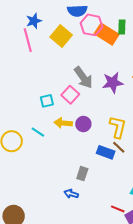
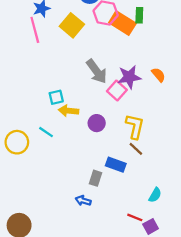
pink square: (70, 95) -> (117, 90), moved
yellow arrow: (63, 123) -> (69, 111), moved
blue rectangle: (106, 152) -> (116, 165), moved

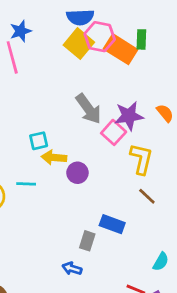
yellow square: (72, 25) -> (79, 44), moved
purple circle: (97, 123) -> (77, 173), moved
yellow L-shape: (135, 126) -> (141, 159), moved
cyan line: (46, 132) -> (26, 184), turned -32
brown line: (136, 149) -> (147, 196), moved

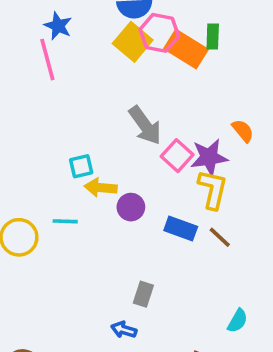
blue star: (21, 31) -> (58, 26), turned -30
purple star: (129, 116) -> (209, 157), moved
blue rectangle: (112, 224) -> (181, 228), moved

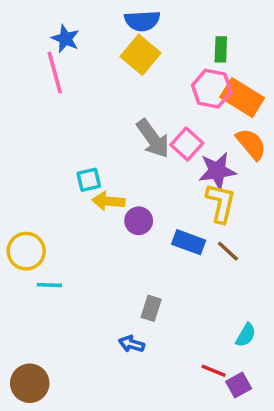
pink hexagon: (159, 33) -> (212, 89), moved
orange rectangle: (186, 49) -> (242, 98), moved
orange semicircle: (243, 131) -> (251, 144), size x1.4
pink square: (177, 156) -> (187, 144), moved
cyan line: (65, 221) -> (49, 285), moved

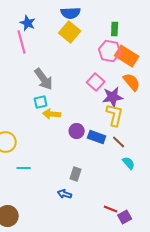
gray arrow: (153, 139) -> (44, 79), moved
purple circle: (139, 221) -> (77, 131), moved
cyan line: (49, 285) -> (24, 168), moved
cyan semicircle: (246, 335) -> (129, 163), moved, turned -72

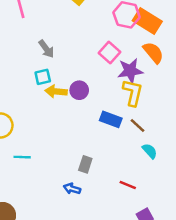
gray arrow: (44, 79) -> (46, 49), size x0.7
purple circle: (77, 131) -> (79, 90), moved
red line: (111, 209) -> (128, 185), moved

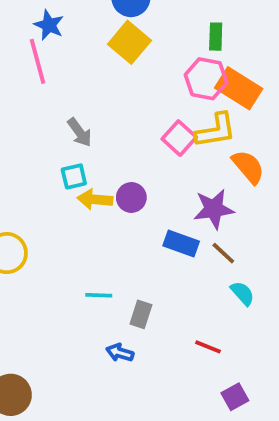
orange semicircle: (153, 53) -> (248, 167), moved
purple star: (130, 71) -> (214, 209), moved
yellow L-shape: (133, 93) -> (216, 130), moved, turned 68
cyan line: (22, 157) -> (99, 295), moved

